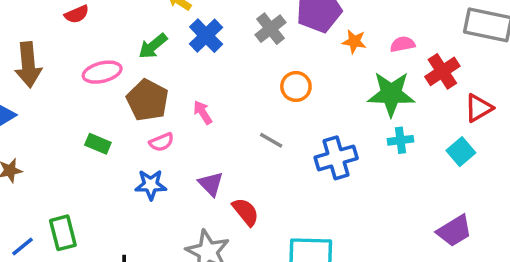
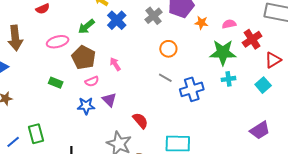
gray line: (271, 140) -> (165, 78), moved
purple triangle: (211, 184) -> (109, 100), moved

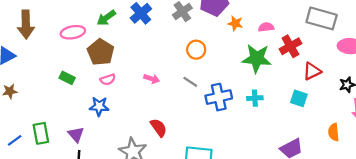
pink arrow: (115, 64) -> (152, 79), moved, turned 136
cyan cross: (228, 79) -> (255, 98), moved
cyan square: (263, 85) -> (299, 98), turned -35
purple triangle: (109, 100) -> (76, 134), moved

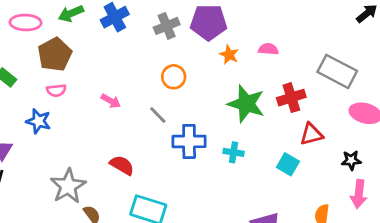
pink semicircle: (266, 27) -> (268, 49), moved
red semicircle: (159, 128) -> (122, 165), moved, turned -36

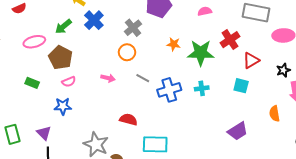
gray cross: (167, 26) -> (133, 28), moved
orange star: (229, 55) -> (174, 44), moved
orange circle: (174, 77) -> (127, 52), moved

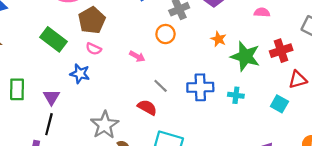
gray line: (143, 78) -> (161, 86), moved
pink semicircle: (69, 82) -> (94, 49), turned 32
green rectangle: (32, 83) -> (54, 39), size x1.6

